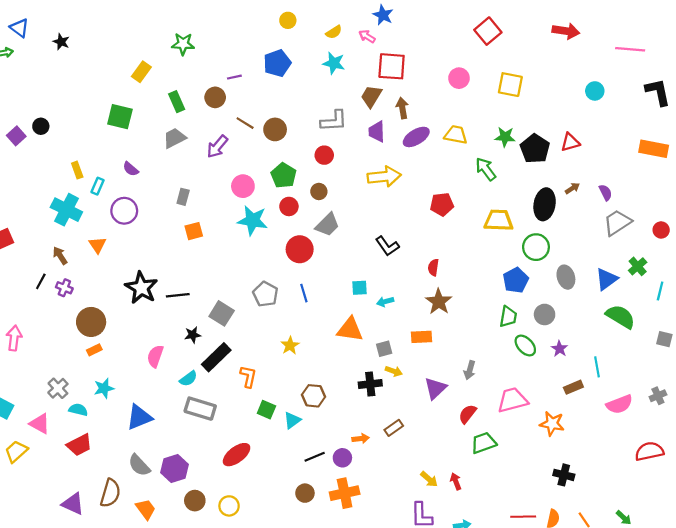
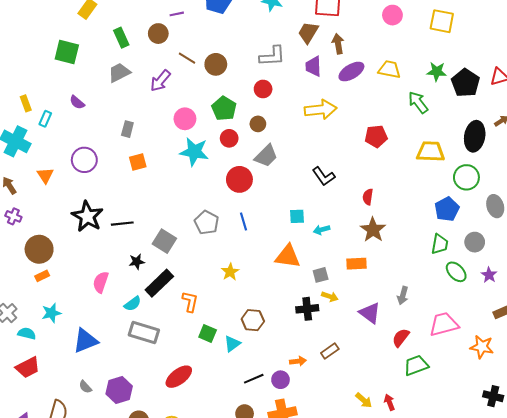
purple circle: (124, 211) -> (84, 160), moved
purple triangle: (435, 388) -> (370, 313), turned -40
gray semicircle: (139, 465) -> (85, 387), size x0.6

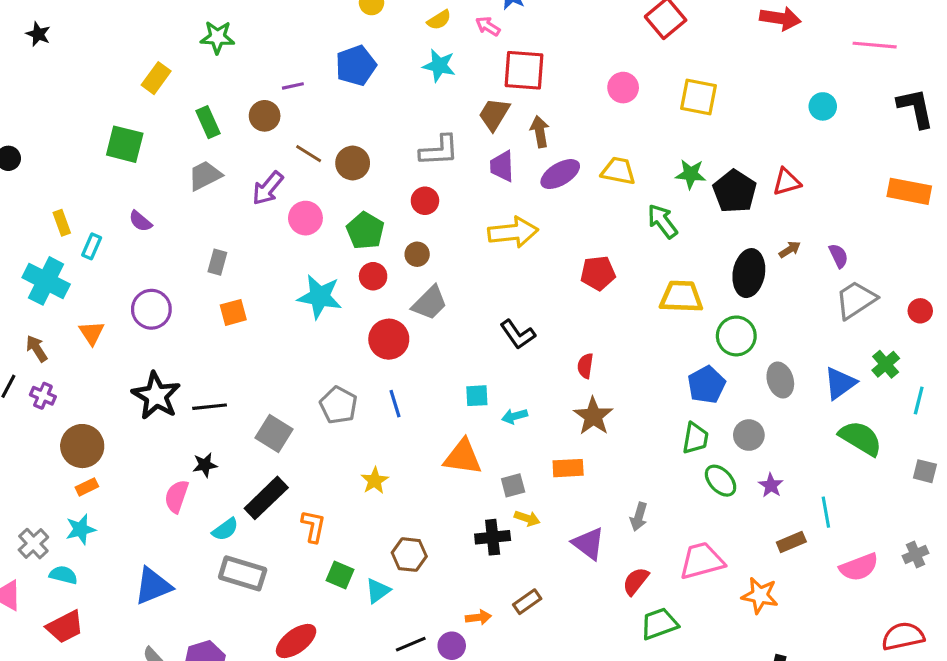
pink circle: (185, 119) -> (305, 218), moved
black star: (137, 262) -> (205, 465), moved
cyan star: (51, 313) -> (81, 529), moved

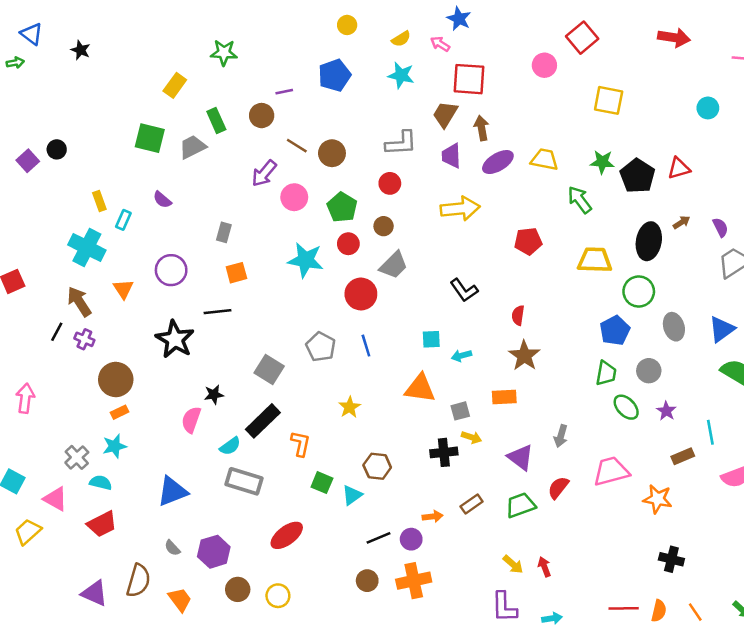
pink circle: (623, 88) -> (544, 65), moved
gray trapezoid: (205, 176) -> (192, 147), moved
brown arrow: (37, 349) -> (79, 302), size x1.4
black line: (210, 407) -> (218, 312), moved
green trapezoid: (659, 624) -> (521, 505), moved

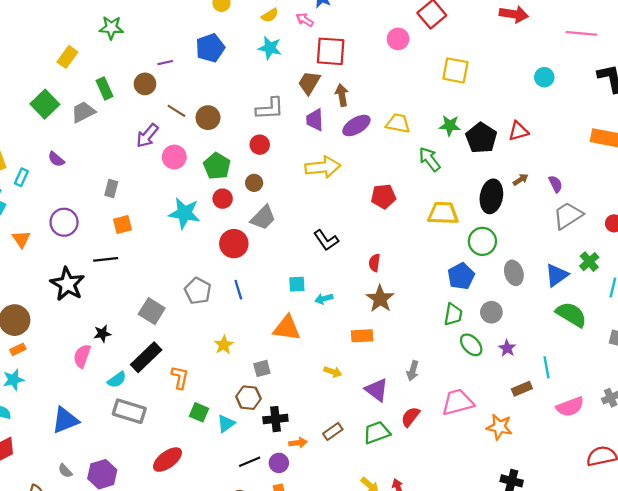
green square: (150, 138) -> (45, 104), turned 32
gray square: (460, 411) -> (262, 368), moved
black cross: (444, 452) -> (275, 419), moved

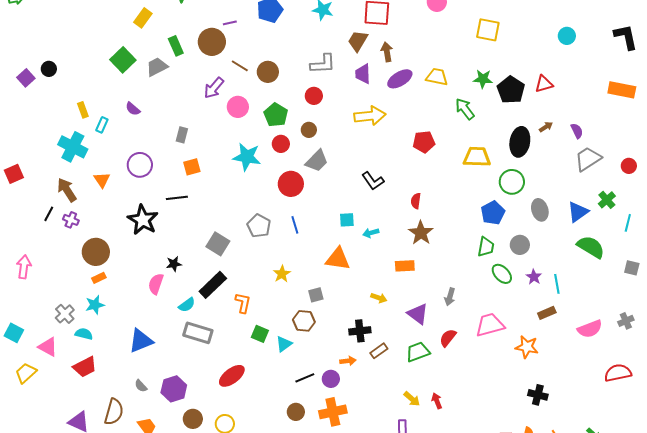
brown circle: (145, 84) -> (212, 42), size x1.4
cyan line: (547, 367) -> (557, 284), moved
black cross: (275, 419) -> (360, 331), moved

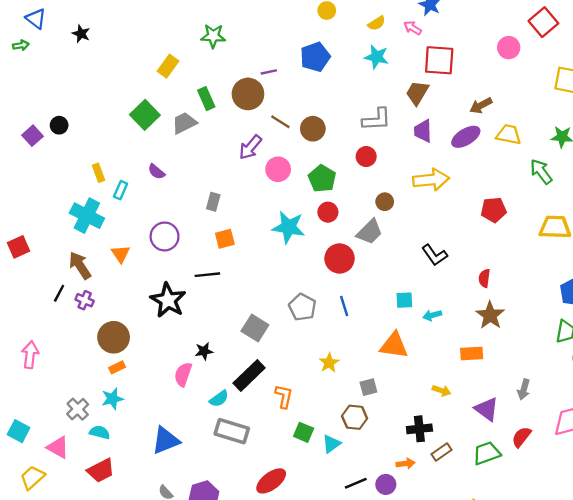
brown arrow: (387, 52) -> (481, 106), moved, turned -108
brown circle: (309, 130) -> (385, 202), moved

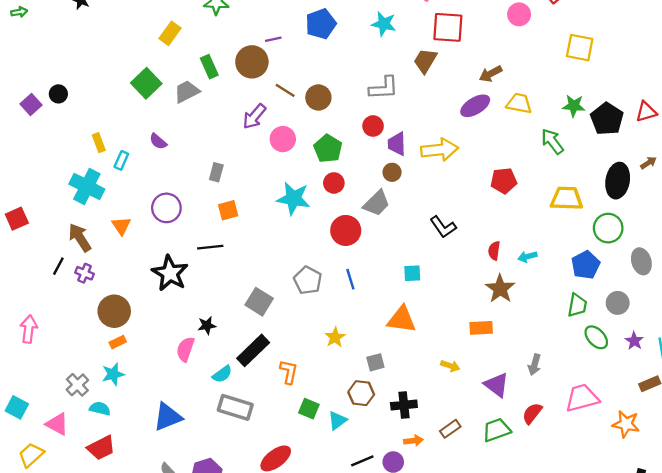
purple trapezoid: (423, 131) -> (397, 144), moved
cyan arrow: (432, 315) -> (527, 257), moved
black cross: (419, 429) -> (404, 405), moved

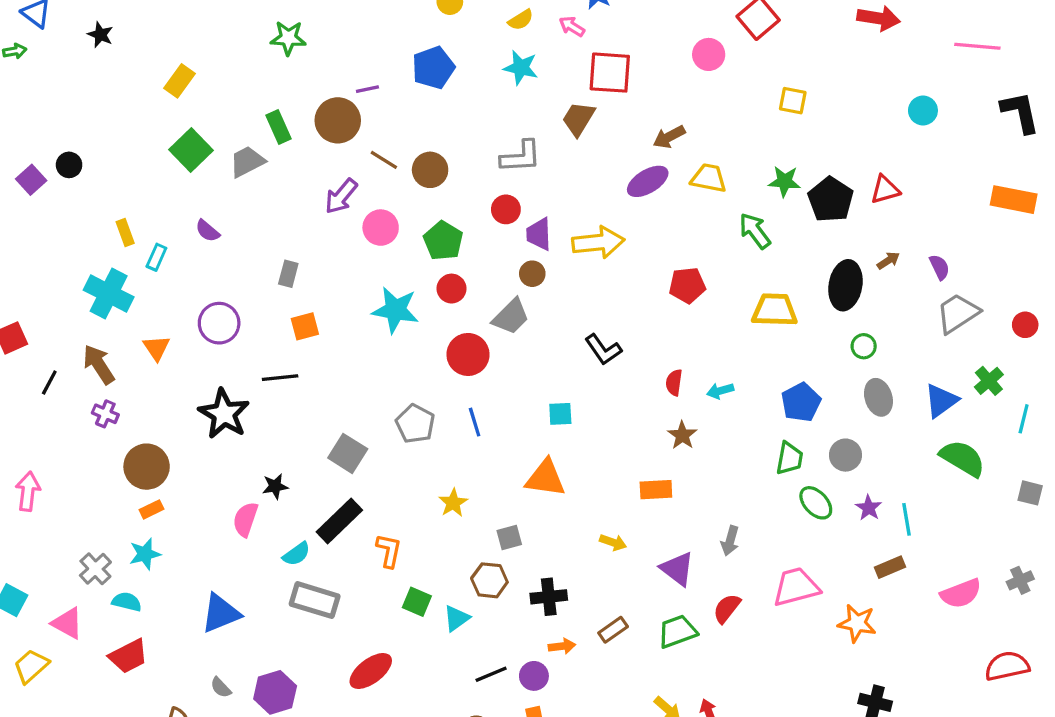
yellow rectangle: (170, 33) -> (180, 81), moved
yellow square: (580, 48) -> (793, 101), size x0.7
green circle: (608, 228) -> (864, 346), moved, size x0.6
black line: (58, 266) -> (49, 383), moved
brown star: (500, 289) -> (682, 435), size x0.7

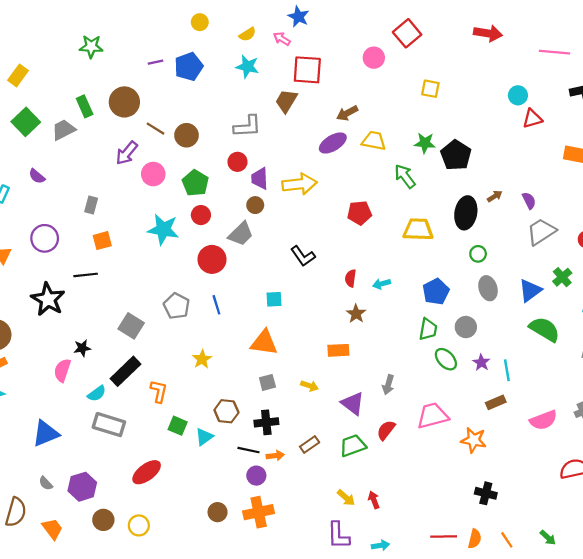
purple line: (367, 89) -> (155, 62), moved
red triangle: (885, 190) -> (532, 119), moved
gray square: (509, 537) -> (267, 382), moved
black line: (491, 674) -> (249, 450), moved, turned 35

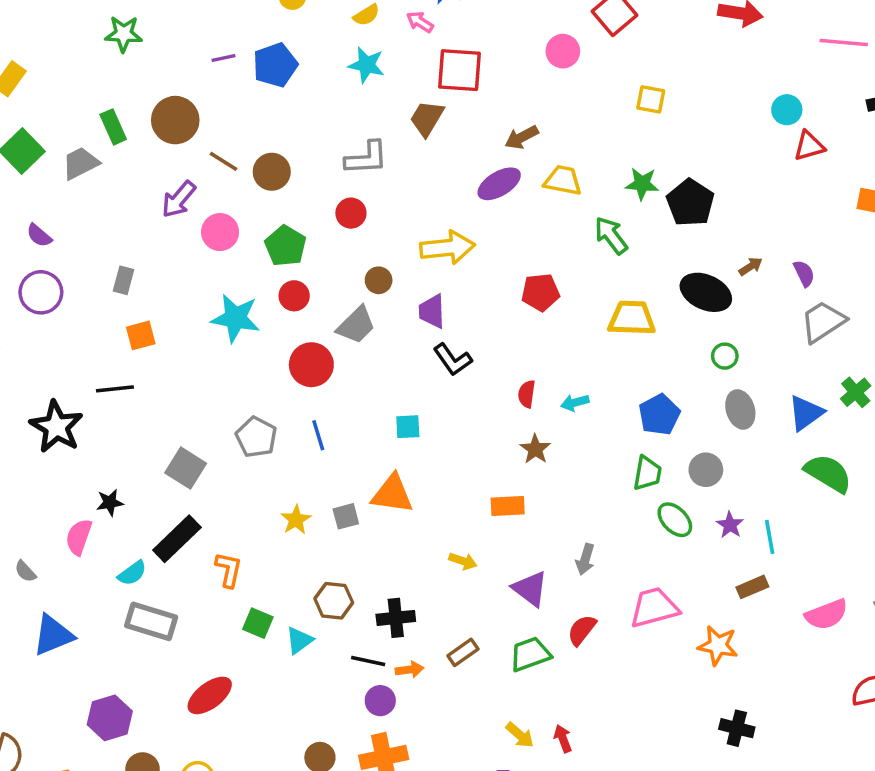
purple trapezoid: (260, 178) -> (432, 311), moved
black ellipse: (466, 213) -> (706, 292), turned -76
purple circle: (45, 238) -> (41, 292), moved
gray square: (267, 382) -> (346, 516), moved
gray semicircle: (46, 483) -> (25, 571), moved

